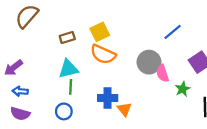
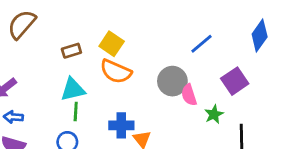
yellow square: (100, 32) -> (112, 44), turned -30

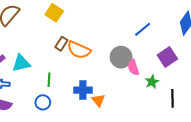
yellow square: (112, 44) -> (54, 13), moved
brown rectangle: (71, 51) -> (61, 44), moved, turned -40
cyan triangle: (73, 89) -> (21, 63), moved

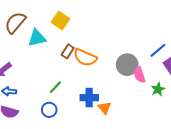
blue line: (143, 29) -> (158, 50), moved
cyan triangle: (21, 63) -> (37, 38), moved
green line: (49, 80) -> (55, 87), turned 40

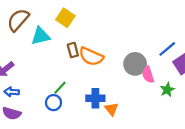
brown rectangle: (68, 51) -> (73, 50), turned -48
blue circle: (49, 110) -> (54, 103), moved

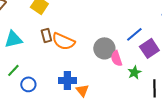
cyan triangle: (41, 36) -> (13, 39), moved
green line: (60, 88) -> (13, 70), moved

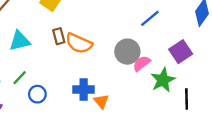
blue line: (134, 34) -> (150, 18), moved
pink semicircle: (116, 58) -> (142, 63), turned 70
green star: (134, 72) -> (163, 80), size x1.5

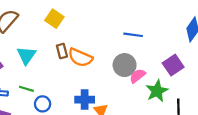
blue line: (150, 18) -> (133, 35), moved, turned 48
cyan triangle: (20, 41) -> (26, 55), turned -42
green line: (20, 78) -> (26, 89), turned 64

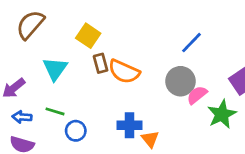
yellow square: (54, 19) -> (88, 36), moved
blue line: (133, 35) -> (192, 43), turned -54

